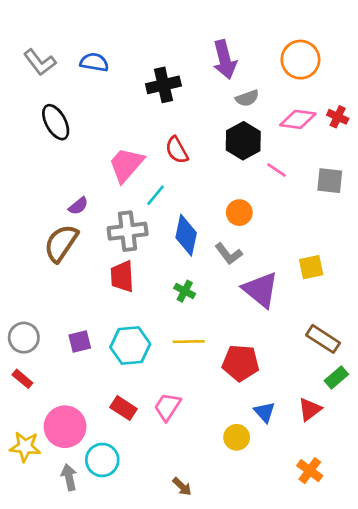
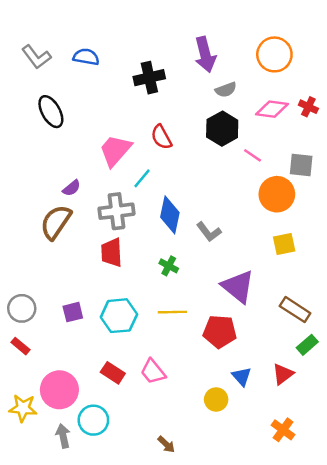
orange circle: (239, 213) -> (277, 194), moved, size x1.5
purple triangle: (261, 290) -> (238, 287), moved
pink trapezoid: (167, 407) -> (153, 372), turned -72

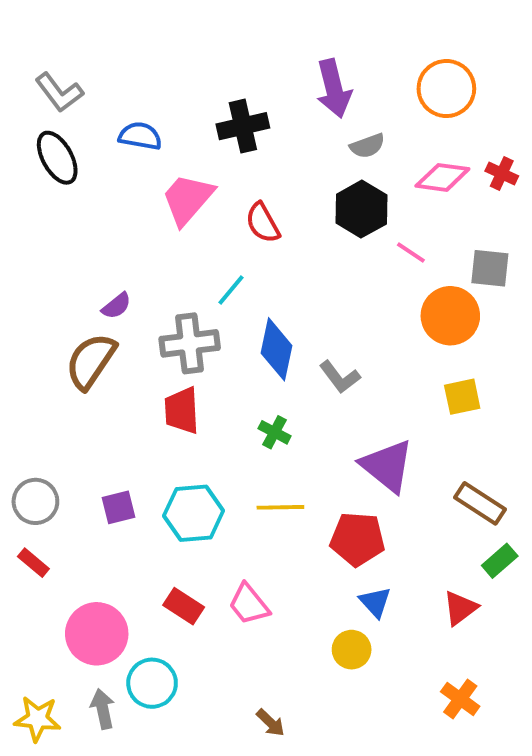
blue semicircle: (86, 57) -> (140, 136), moved
black ellipse: (51, 112) -> (57, 158), moved
pink trapezoid: (115, 150) -> (188, 199), moved
blue triangle: (242, 376) -> (375, 602), moved
yellow star: (23, 408) -> (37, 719), moved

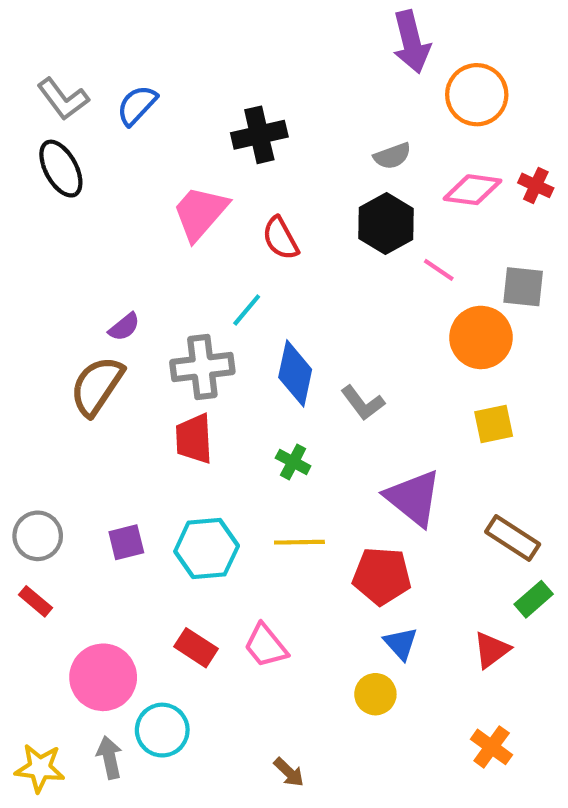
purple arrow: (334, 89) -> (411, 42), moved
blue semicircle: (140, 136) -> (137, 105), moved, turned -57

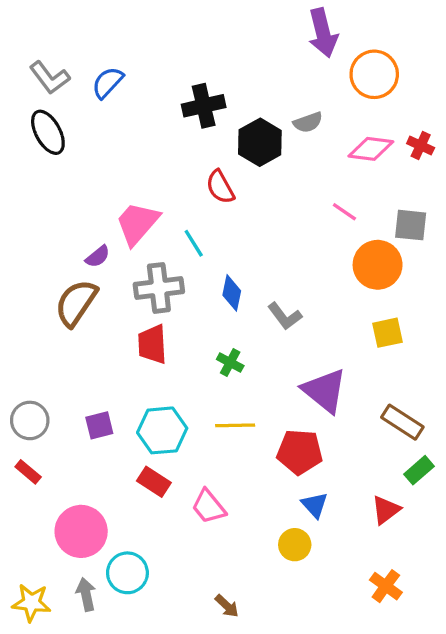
pink trapezoid: (200, 213) -> (137, 223), moved
black hexagon: (386, 223) -> (260, 142), moved
cyan line: (247, 310) -> (194, 243), turned -72
blue diamond: (295, 373) -> (232, 293), size x0.7
red rectangle: (196, 648) -> (154, 482), moved

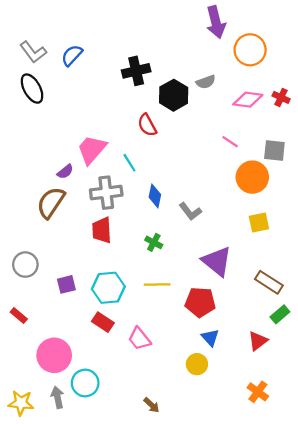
gray circle: (30, 420) -> (25, 265), moved

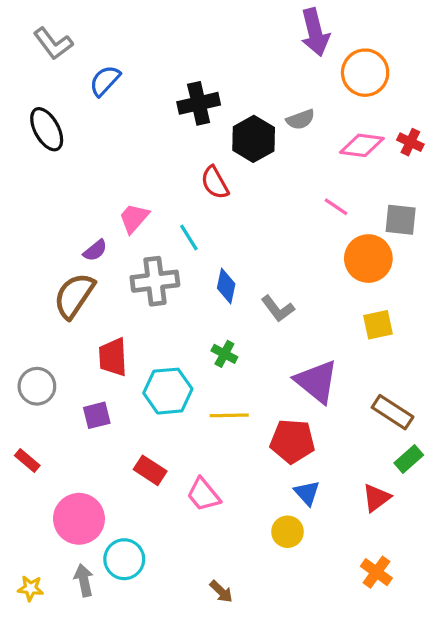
gray L-shape: (33, 52) -> (53, 44), moved
pink trapezoid: (92, 149) -> (134, 218), size x0.7
red trapezoid: (102, 230) -> (113, 357), moved
cyan hexagon: (108, 288) -> (168, 391), moved
yellow star: (21, 403) -> (30, 588), size x0.7

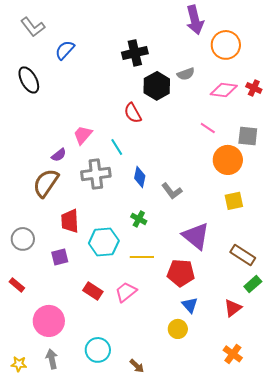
black cross: (199, 103) -> (135, 53), moved
pink trapezoid: (203, 495) -> (126, 292), moved, turned 90
cyan circle: (124, 559) -> (98, 350), moved

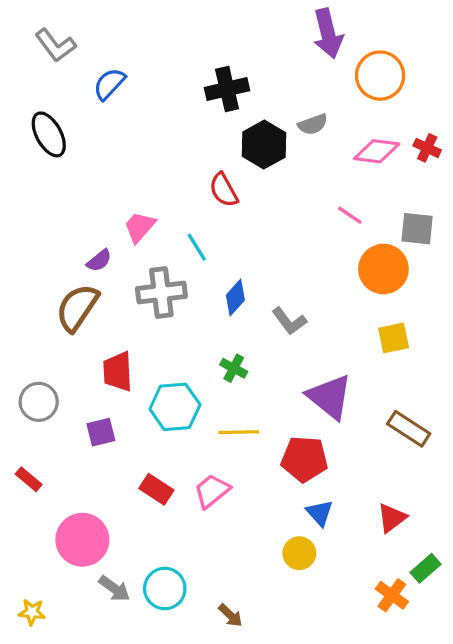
blue diamond: (140, 177) -> (235, 298), turned 30
green rectangle: (253, 284) -> (425, 568), moved
gray arrow: (52, 359) -> (114, 589), moved, turned 138

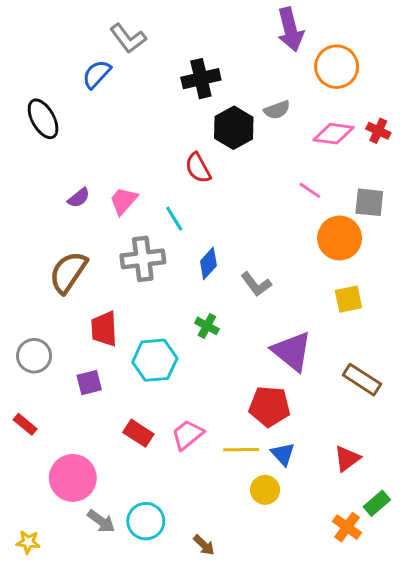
gray L-shape: (55, 45) -> (128, 38), moved
purple semicircle: (99, 261) -> (79, 198), moved
yellow line: (239, 432) -> (241, 450), moved

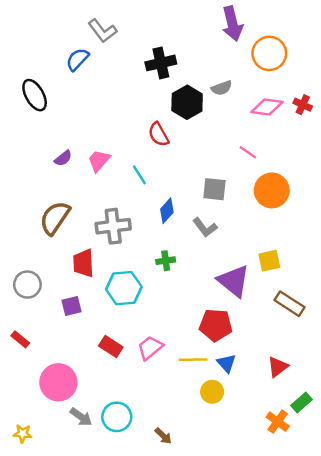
gray square: (369, 202) -> (214, 189), moved
gray cross: (143, 259) -> (113, 226), moved
yellow square: (348, 299) -> (269, 261), moved
green cross: (207, 326) -> (166, 261), turned -36

